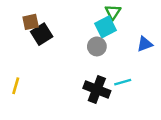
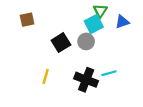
black square: (42, 34) -> (61, 43), moved
blue triangle: (145, 44) -> (122, 22), moved
yellow line: (16, 86) -> (46, 76), moved

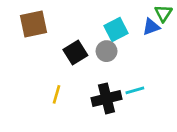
green triangle: (100, 11) -> (163, 13), moved
brown square: (27, 20) -> (33, 24), size x1.5
black cross: (86, 80) -> (107, 98), turned -35

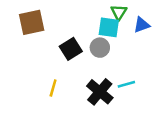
green triangle: (163, 13) -> (119, 12), moved
cyan square: (116, 29) -> (109, 27), turned 35
black cross: (107, 98) -> (100, 92), turned -36

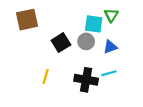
green triangle: (119, 12) -> (111, 15), moved
blue triangle: (142, 25) -> (110, 47), moved
black cross: (100, 92) -> (86, 80), turned -30

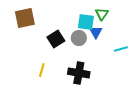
blue triangle: (110, 47) -> (96, 32), moved, turned -40
cyan line: (109, 73) -> (121, 49), moved

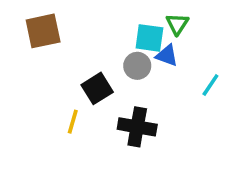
blue triangle: (96, 32) -> (167, 55), turned -40
black square: (56, 39) -> (97, 88), moved
cyan line: (121, 49) -> (210, 85), turned -40

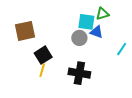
green triangle: (177, 24) -> (103, 14), turned 40
brown square: (43, 31) -> (25, 31), moved
black square: (97, 88) -> (43, 55), moved

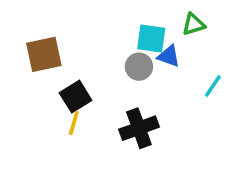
green triangle: (103, 14) -> (194, 24), moved
black cross: (79, 73) -> (139, 128), turned -30

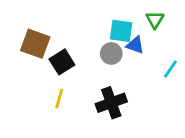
green triangle: (194, 24) -> (155, 20), turned -42
brown square: (44, 54) -> (35, 44), turned 32
black square: (76, 97) -> (62, 62), moved

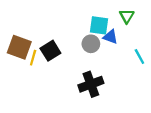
brown square: (35, 44) -> (19, 47), moved
cyan line: (170, 69) -> (139, 56), turned -63
yellow line: (59, 99) -> (33, 58), moved

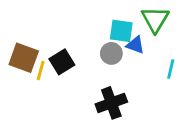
green triangle: (127, 16) -> (155, 19), size x1.5
cyan line: (139, 56) -> (171, 69), turned 42

